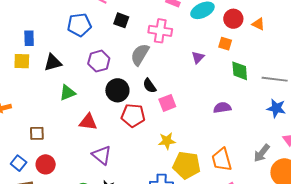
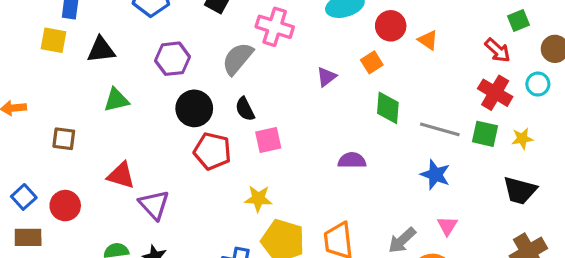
orange square: (225, 44) -> (372, 62), turned 32
red triangle: (88, 122) -> (121, 175), moved
brown square: (37, 133) -> (64, 139), moved

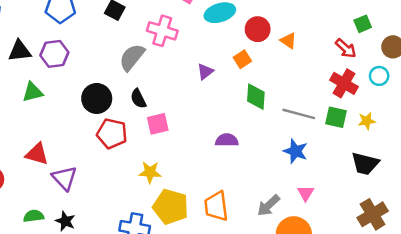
purple hexagon: (173, 59) -> (54, 54), moved

